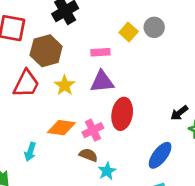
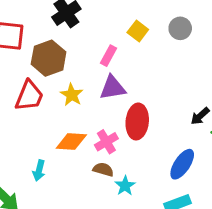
gray circle: (154, 27) -> (180, 28), moved
pink rectangle: (100, 52) -> (108, 56), turned -54

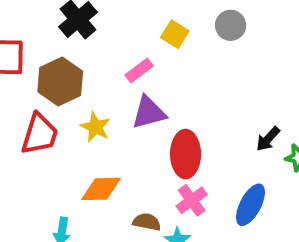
pink rectangle: (108, 56) -> (139, 71), turned 30
pink cross: (106, 142) -> (192, 200), moved

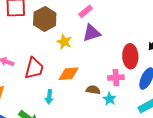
red trapezoid: (40, 134) -> (34, 68), moved
red ellipse: (186, 154) -> (130, 56), moved
pink cross: (192, 200) -> (116, 78), turned 35

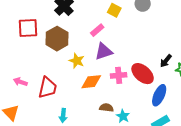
red ellipse: (130, 56) -> (143, 74), turned -45
orange diamond: (69, 74) -> (91, 82), moved
pink cross: (116, 78) -> (119, 75), moved

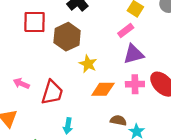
pink rectangle: (97, 30) -> (126, 30), moved
purple triangle: (104, 51) -> (134, 54), moved

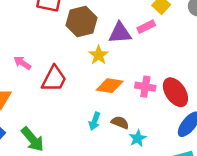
purple triangle: (134, 54) -> (120, 33), moved
cyan arrow: (68, 126) -> (95, 121), moved

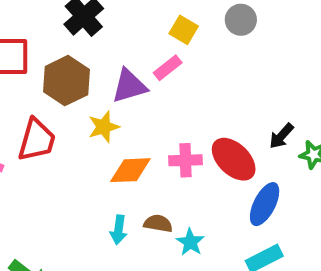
yellow star: (99, 55) -> (104, 127), turned 30
red trapezoid: (54, 79) -> (37, 140), moved

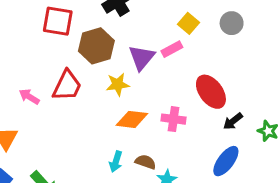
purple triangle: (129, 86) -> (142, 58), turned -44
black arrow: (281, 136) -> (233, 121), moved
red ellipse: (234, 159) -> (211, 92), moved

